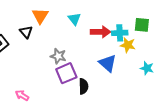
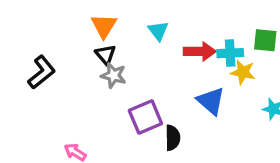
black triangle: (26, 32) -> (105, 55), moved
gray star: (58, 56) -> (113, 75), moved

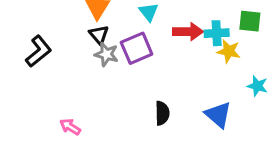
blue triangle: (211, 101) -> (218, 115), moved
purple square: (145, 117) -> (137, 48), moved

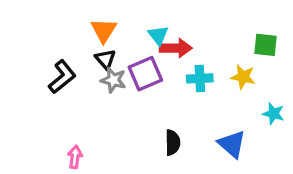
red arrow: (188, 32) -> (176, 48), moved
cyan cross: (217, 33) -> (200, 78), moved
black L-shape: (38, 51) -> (62, 77), moved
pink arrow: (70, 127) -> (75, 157), turned 65

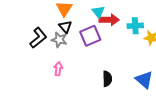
cyan cross: (200, 78) -> (135, 26), moved
gray star: (113, 80) -> (59, 40), moved
pink arrow: (75, 157) -> (58, 69), moved

